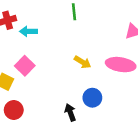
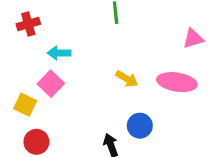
cyan arrow: (28, 31) -> (59, 53), moved

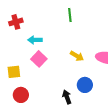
pink square: (51, 84) -> (39, 59), moved
yellow square: (25, 105) -> (14, 72), turned -32

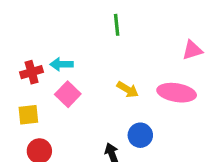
red cross: (16, 22) -> (32, 72), moved

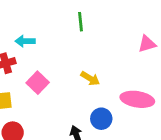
cyan arrow: (61, 64) -> (25, 41), moved
pink ellipse: (177, 93) -> (137, 99), moved

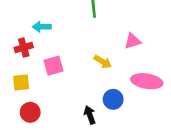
pink triangle: (147, 44) -> (133, 41), moved
pink square: (38, 83) -> (54, 66), turned 30

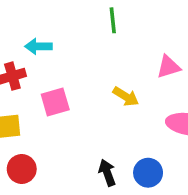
blue circle: (113, 99) -> (148, 173), moved

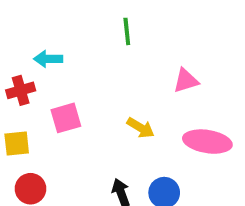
yellow arrow: (126, 96) -> (141, 128), moved

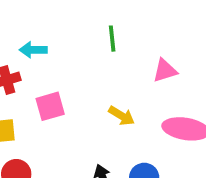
green line: (127, 31) -> (112, 39), moved

